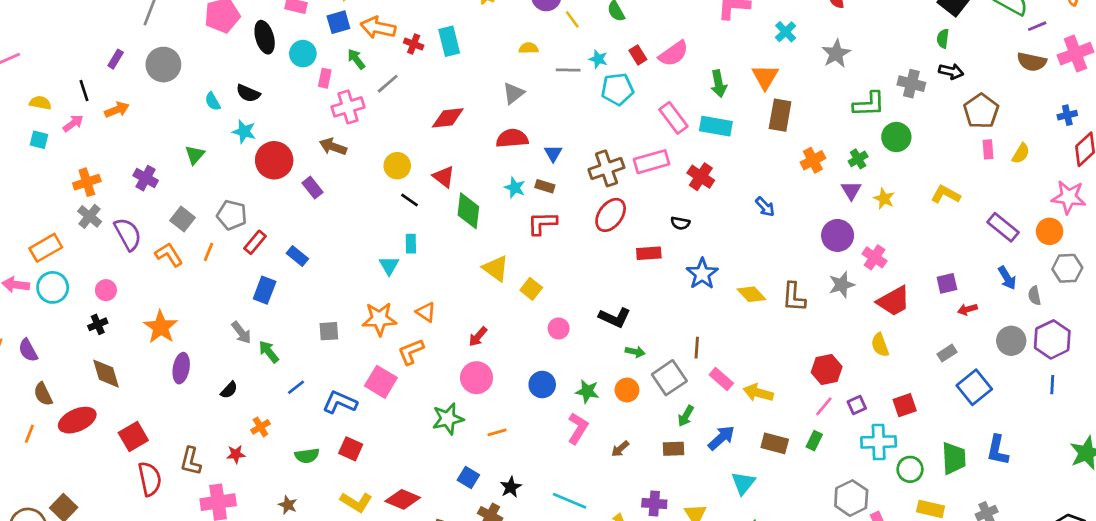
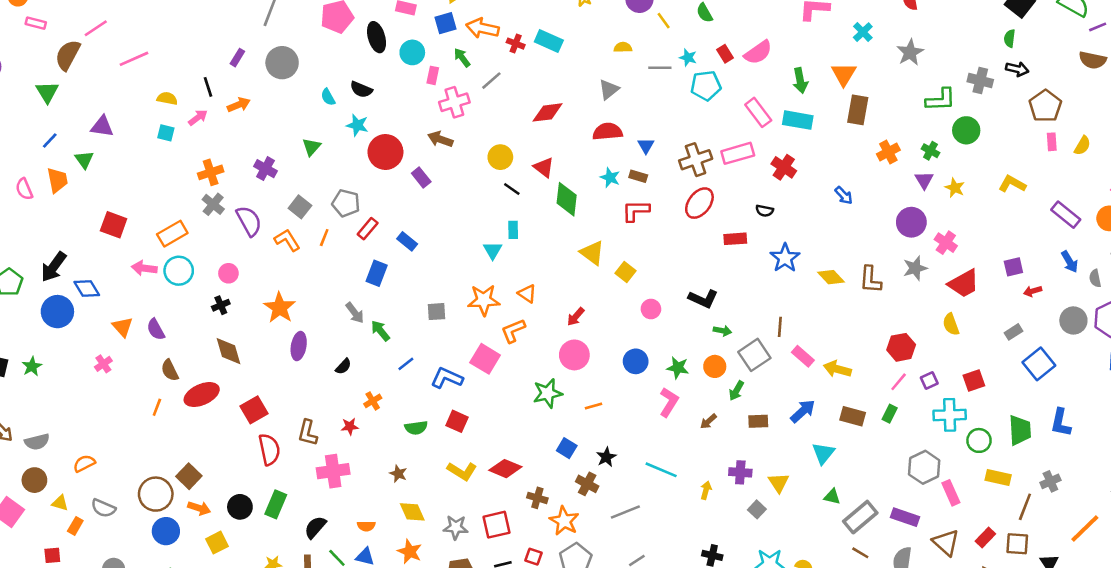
cyan rectangle: (449, 41) -> (549, 41), turned -52
green cross: (858, 159) -> (930, 151), turned -30
green arrow: (686, 416) -> (736, 391), moved

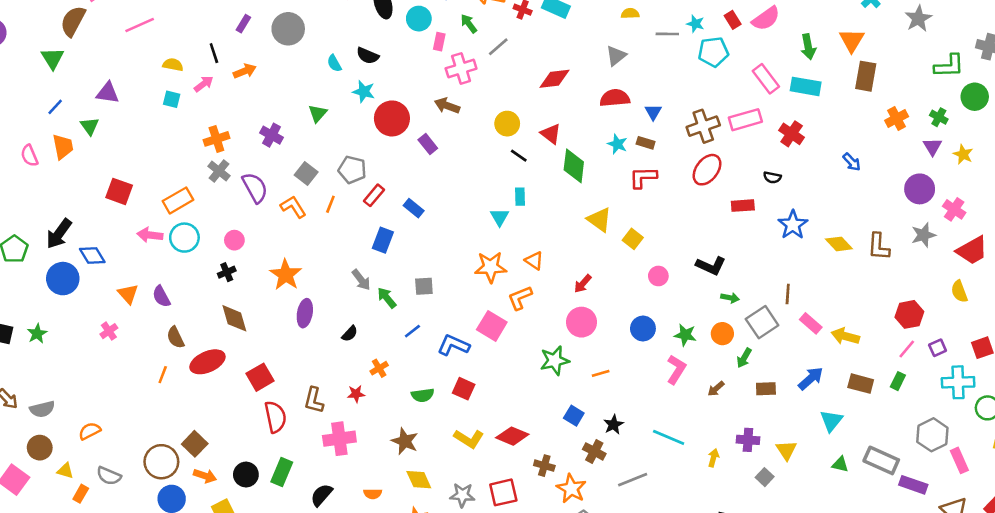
gray square: (437, 312) -> (424, 286), moved
brown star: (398, 474) -> (405, 441), size x1.5
gray rectangle: (860, 517) -> (881, 460), moved, turned 64

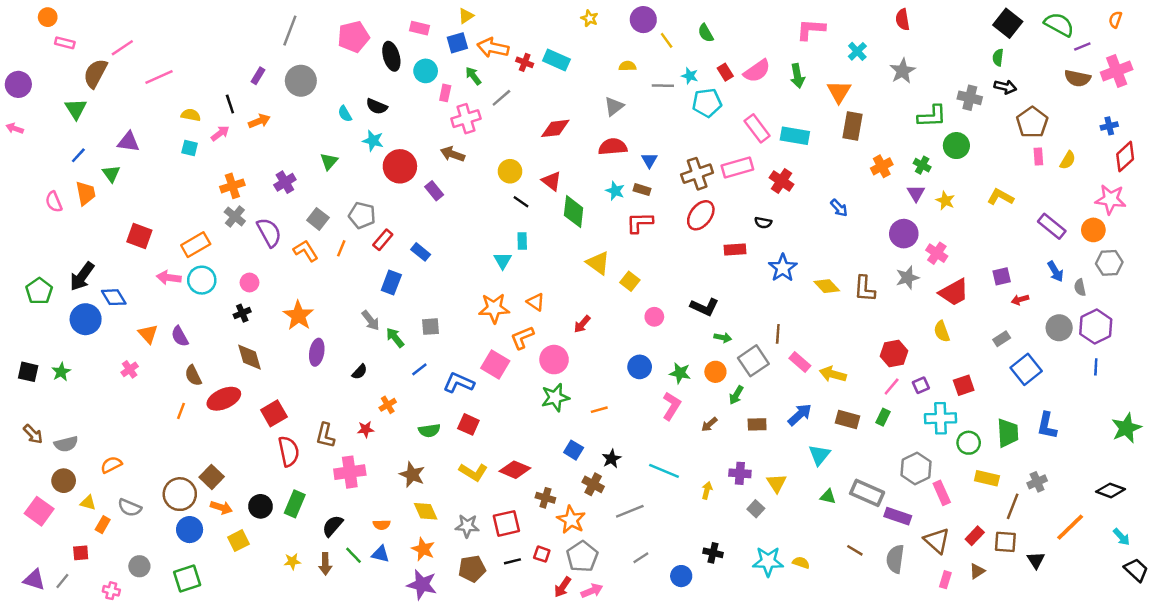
green arrow: (808, 47) -> (797, 76), moved
purple cross: (272, 135) -> (285, 182), turned 30
pink circle: (581, 322) -> (554, 360), moved

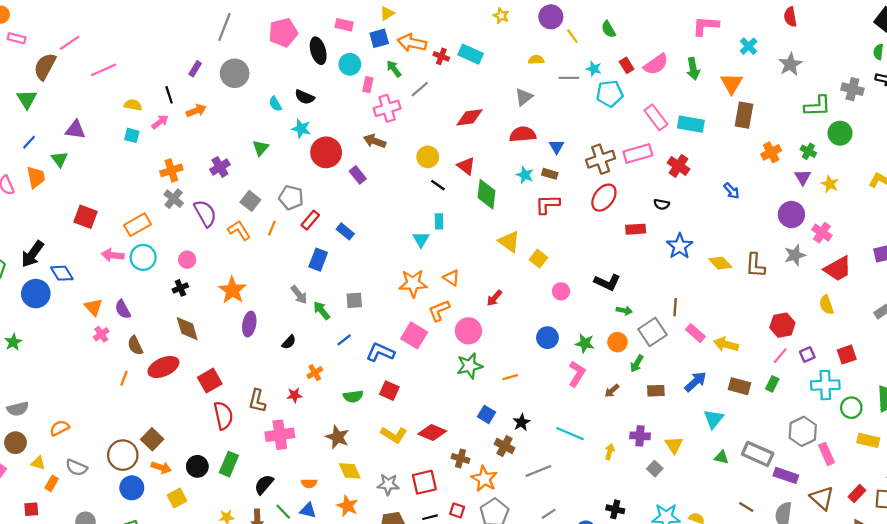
pink cross: (130, 369) -> (101, 334), moved

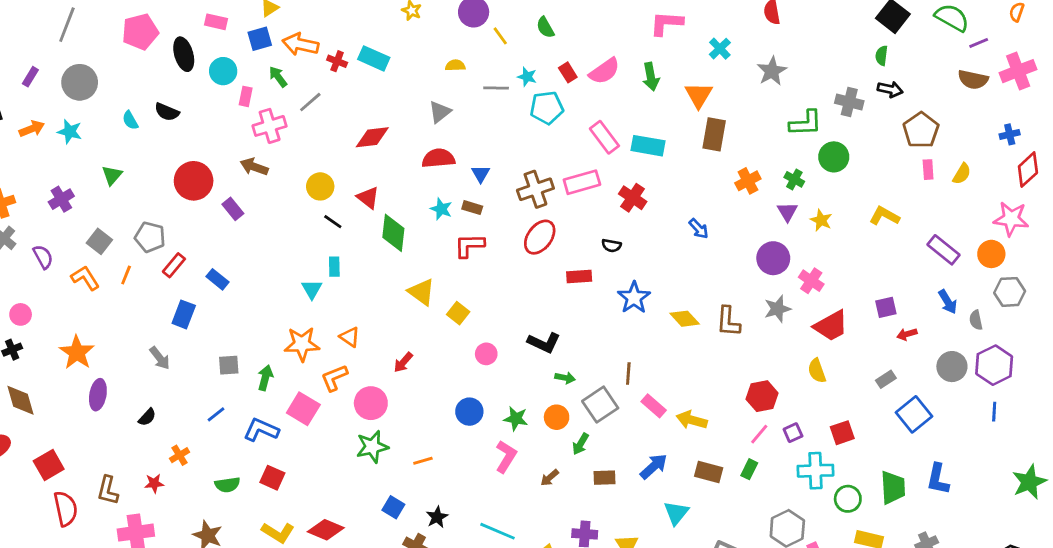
cyan star: (301, 129) -> (70, 132), moved
purple semicircle: (205, 213) -> (43, 257), size x0.7
green arrow: (322, 311) -> (265, 378), moved, turned 54

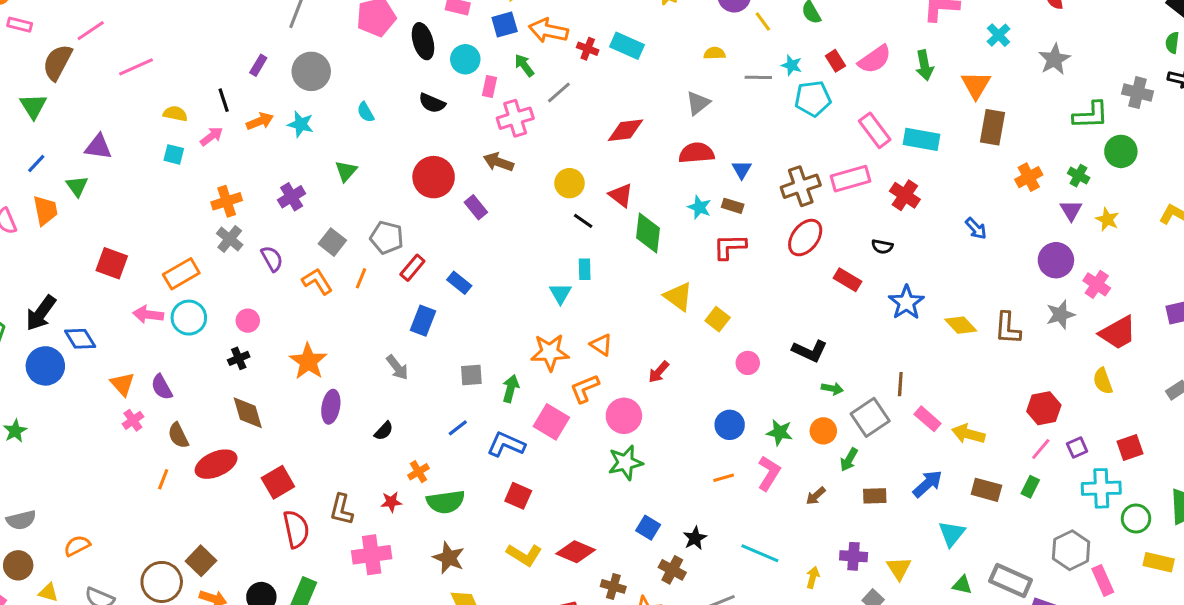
black semicircle: (167, 112) -> (432, 103), moved
red rectangle: (579, 276) -> (847, 280), turned 35
orange line: (423, 461) -> (724, 478), moved
green semicircle: (227, 485) -> (446, 502), moved, size x1.4

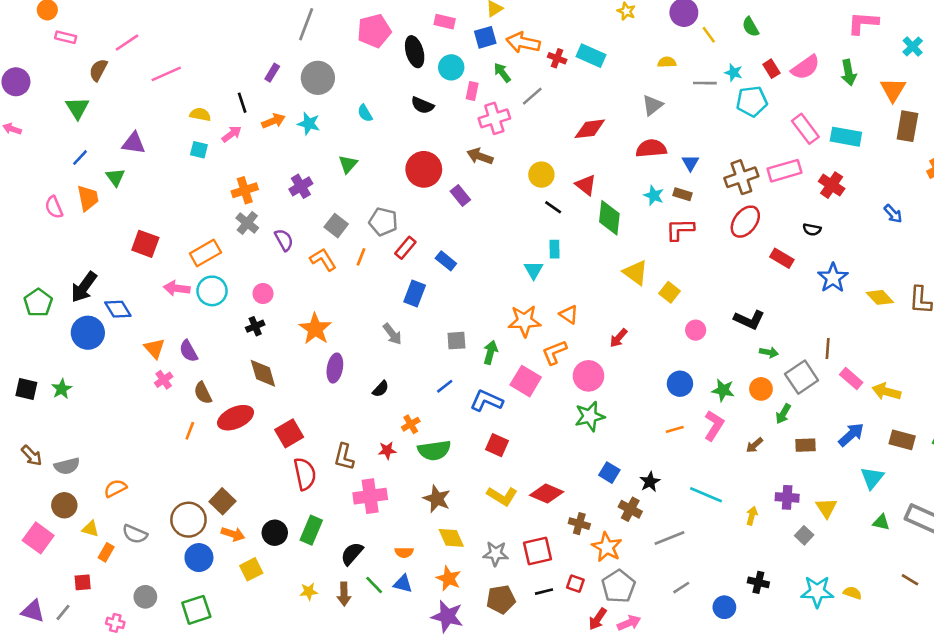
brown semicircle: (57, 62) -> (98, 70), size x0.7

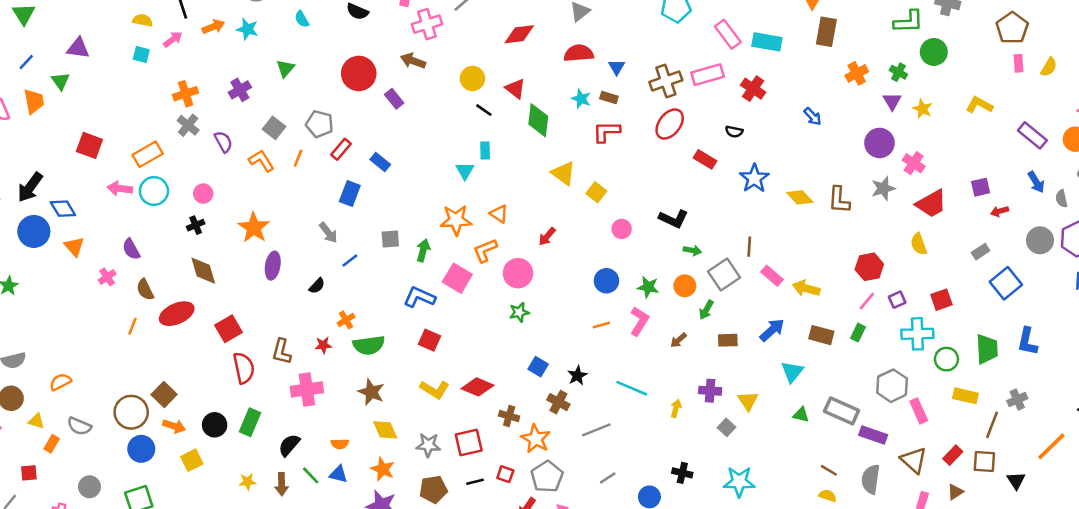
orange triangle: (154, 348) -> (74, 247), moved
blue line: (445, 386) -> (350, 261), moved
green star: (590, 416) -> (519, 312), size x0.7
yellow semicircle: (852, 593) -> (828, 496), moved

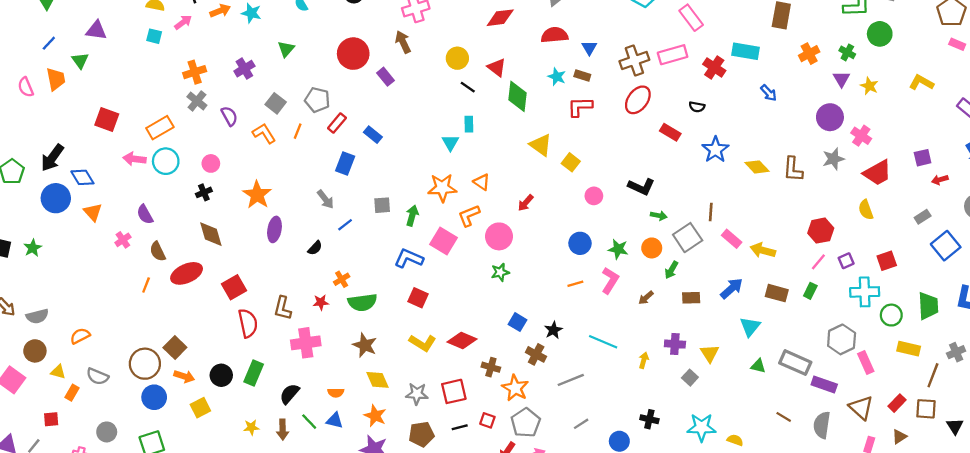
cyan rectangle: (767, 42) -> (745, 51), moved
brown arrow: (413, 61) -> (403, 42), turned 45
pink rectangle: (1019, 63) -> (957, 44), turned -63
yellow semicircle: (828, 496) -> (735, 440), moved

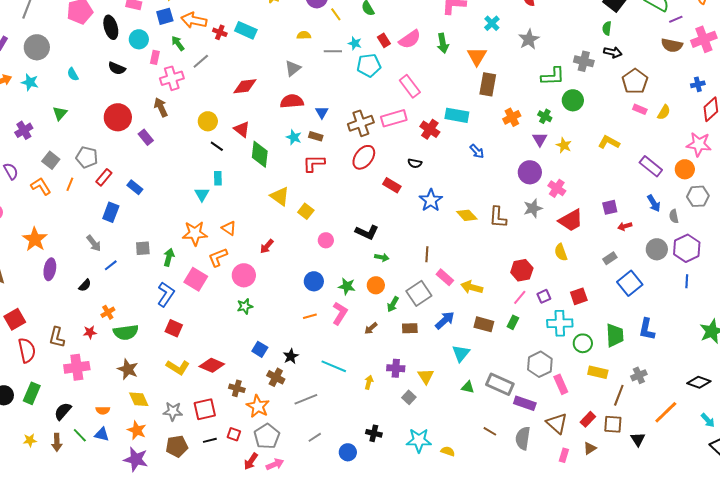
gray square: (688, 238) -> (419, 293), moved
blue L-shape: (409, 258) -> (166, 294), turned 100

